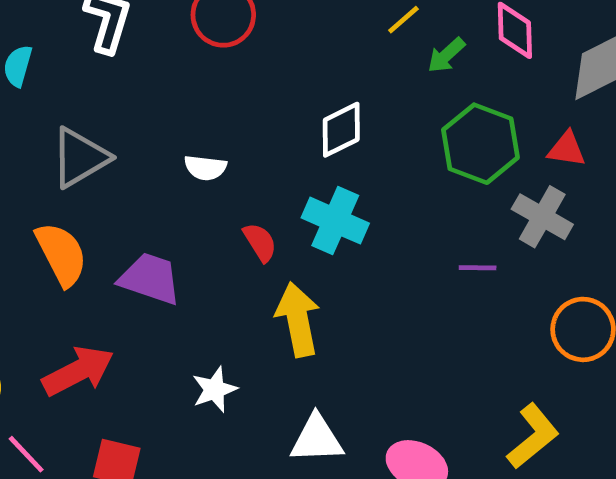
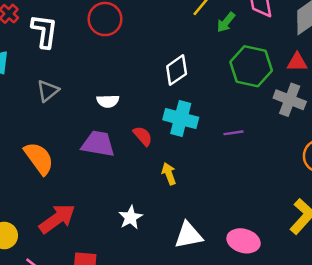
gray triangle: (80, 158) -> (48, 91), moved, size x0.7
purple line: (478, 268) -> (234, 133), moved
purple trapezoid: (150, 279) -> (98, 144), moved
yellow arrow: (298, 319) -> (169, 174), size x0.6

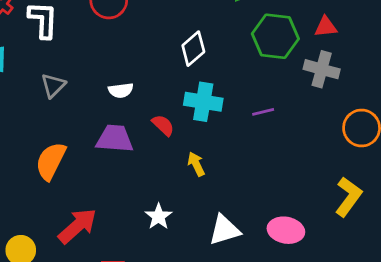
orange semicircle: (39, 158) -> (51, 161), turned -112

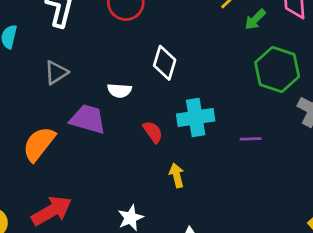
white diamond: (193, 49) -> (165, 63), moved, turned -44
cyan cross: (203, 102) -> (196, 117), turned -30
purple trapezoid: (115, 139) -> (88, 119), moved

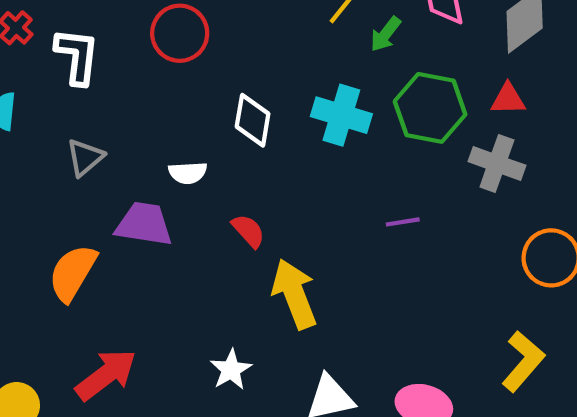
cyan cross: (196, 117) -> (341, 115), moved, turned 33
yellow arrow: (177, 175) -> (294, 294), size x1.8

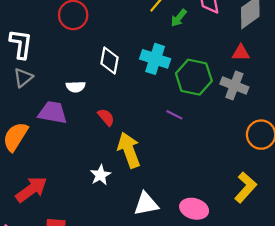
white L-shape: (77, 56) -> (21, 44), moved
green hexagon: (430, 108) -> (194, 77), moved
purple line: (403, 222) -> (174, 115), moved, turned 35
white star: (231, 370) -> (100, 175), moved

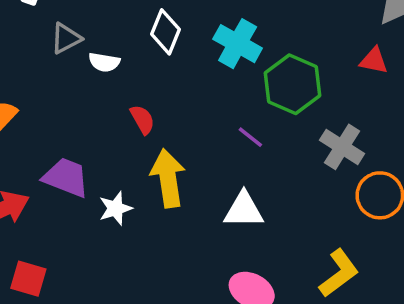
gray triangle: (23, 78) -> (66, 38), moved
gray cross: (234, 86) -> (342, 147), moved
purple trapezoid: (53, 113) -> (66, 177), moved
white triangle: (146, 204) -> (244, 210), moved

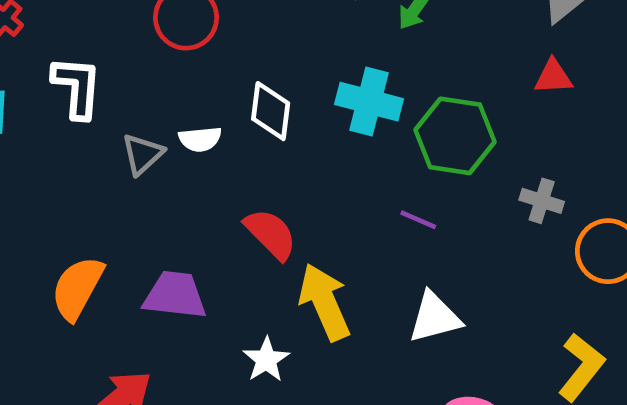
white semicircle: (104, 62) -> (200, 139), moved
red semicircle: (142, 120) -> (271, 234), size x1.4
gray cross: (342, 147) -> (542, 201), size x0.7
purple trapezoid: (66, 177) -> (175, 295), moved

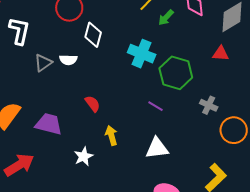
white diamond: (271, 111) -> (93, 35), moved
red semicircle: (271, 234) -> (93, 104), size x0.7
yellow arrow: (325, 302) -> (111, 135), size x0.6

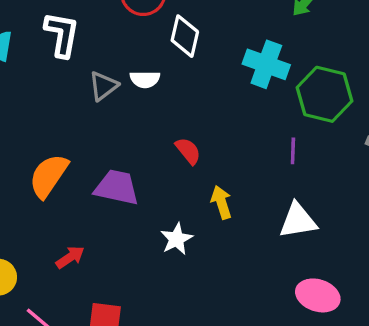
purple line: (156, 106) -> (293, 151), turned 63
red arrow: (19, 165) -> (70, 257), size x0.6

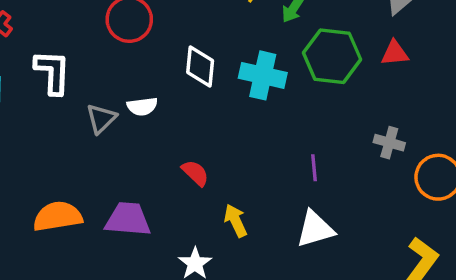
white diamond: (185, 36) -> (200, 66), moved
green hexagon: (324, 94) -> (332, 56), moved
purple line: (293, 151) -> (314, 168), moved
orange semicircle: (49, 176) -> (58, 216), turned 54

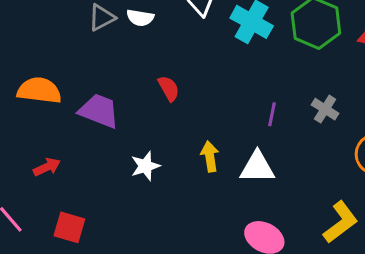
gray cross: (389, 143) -> (325, 109), moved
yellow arrow: (236, 221) -> (210, 156), moved

